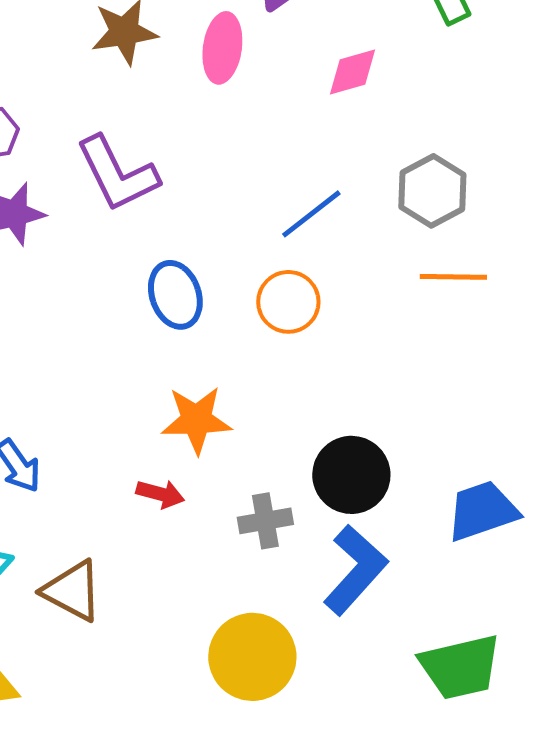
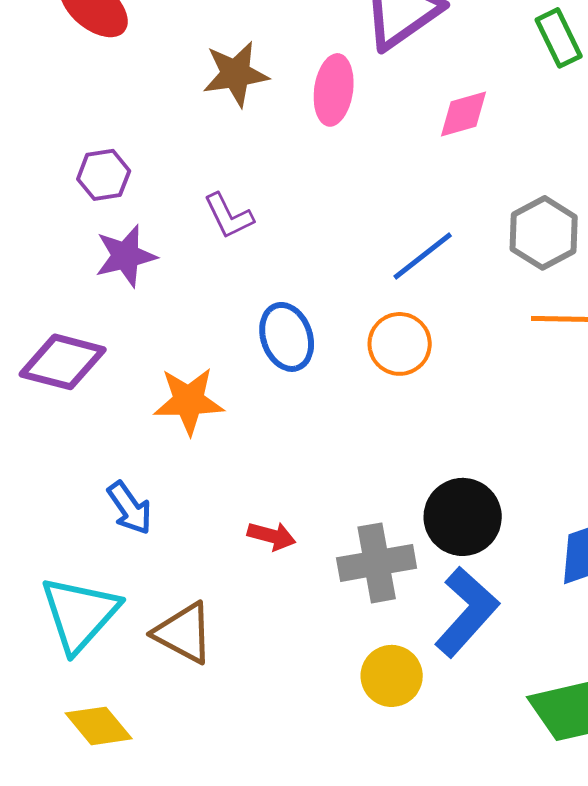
purple L-shape: (117, 174) -> (229, 216), size x0.6
orange star: (196, 420) -> (189, 401), moved
gray cross: (265, 521) -> (377, 563), size x1.4
yellow circle: (252, 657) -> (392, 676), moved, size x0.7

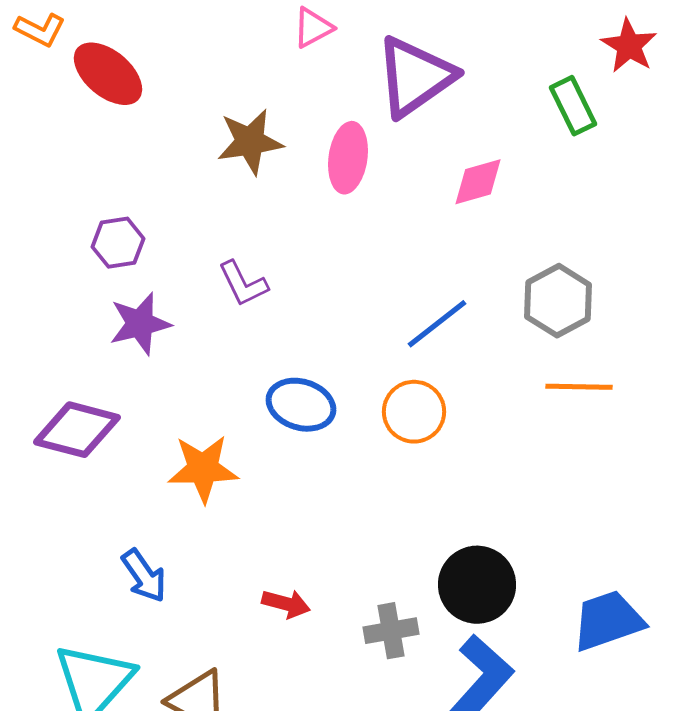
blue ellipse: (287, 337) -> (301, 405), turned -54
gray cross: (377, 563) -> (391, 631), size x0.7

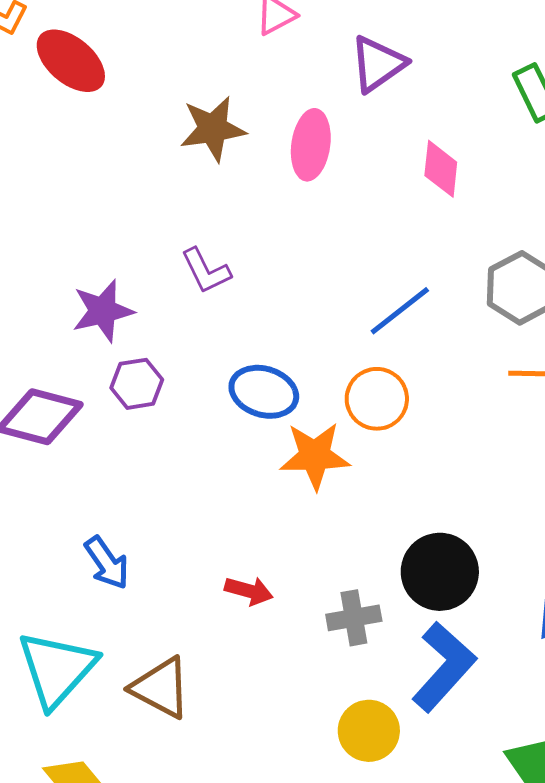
purple triangle: (415, 77) -> (378, 64), size x0.7
pink diamond: (478, 182) -> (441, 169), turned -68
purple hexagon: (118, 243) -> (137, 384), moved
orange star: (203, 469) -> (315, 456), moved

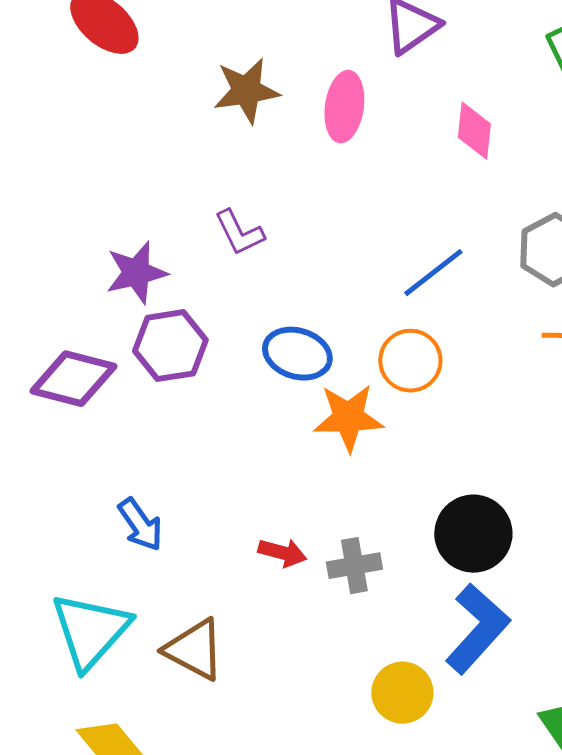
purple hexagon: (137, 384) -> (170, 346), size x1.4
gray cross: (354, 618) -> (354, 566), moved

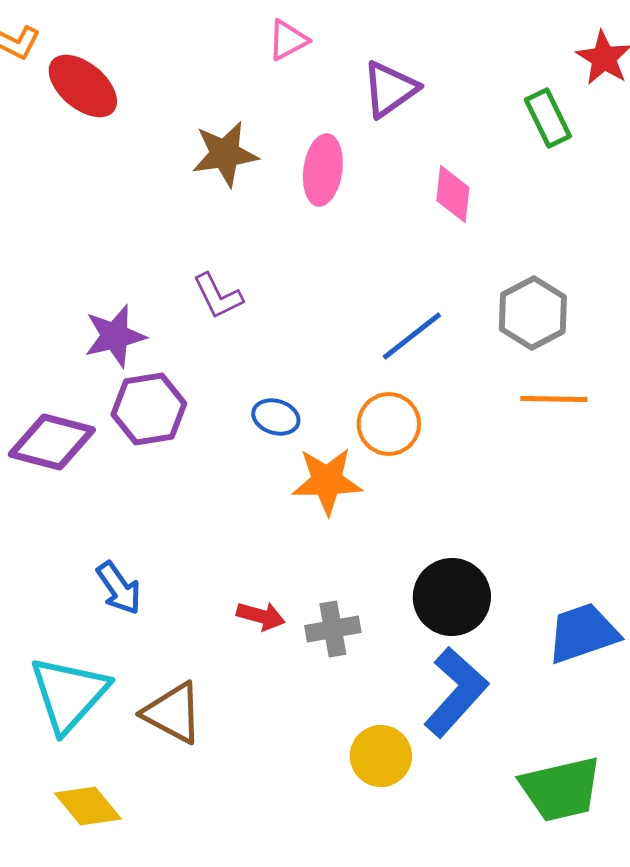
blue ellipse: (297, 354) -> (276, 417), size x0.7

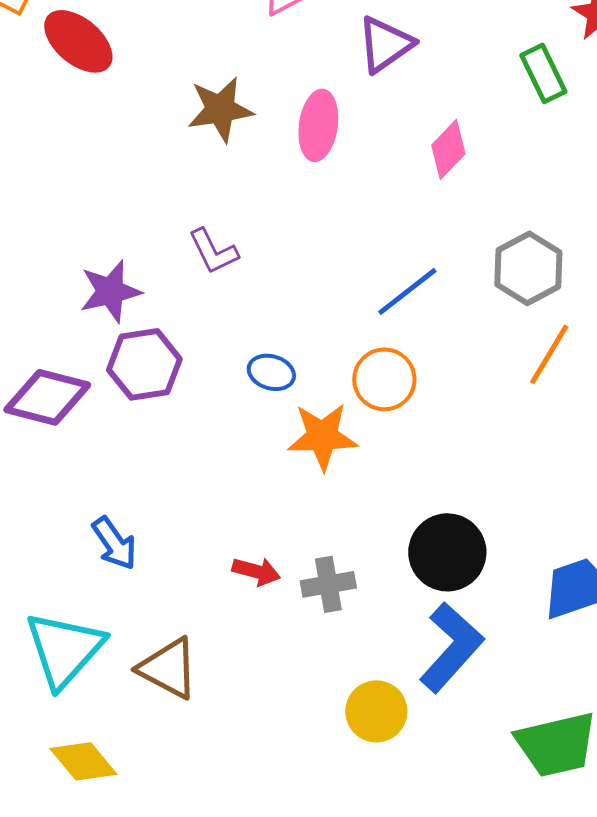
pink diamond: (453, 194) -> (448, 149), turned 38
orange line: (554, 399) -> (549, 354), turned -60

